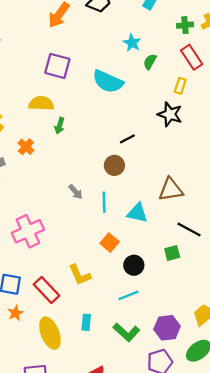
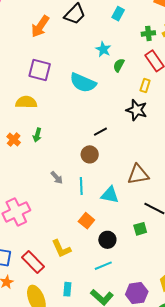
green arrow: (60, 126) -> (37, 135), moved

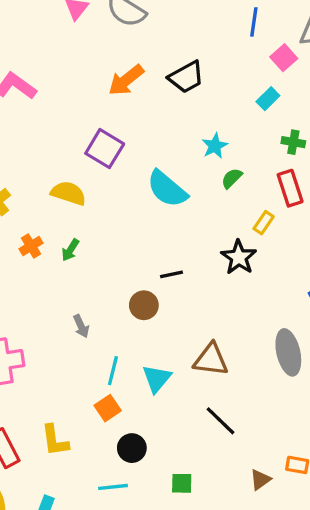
cyan rectangle: (118, 14) -> (268, 99), moved
cyan line: (81, 186) -> (113, 371), moved
cyan triangle: (110, 195) -> (157, 378), turned 42
green square: (140, 229) -> (182, 483), moved

